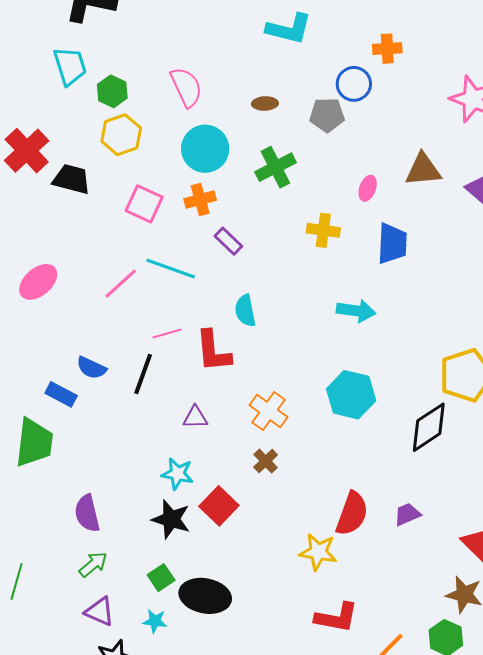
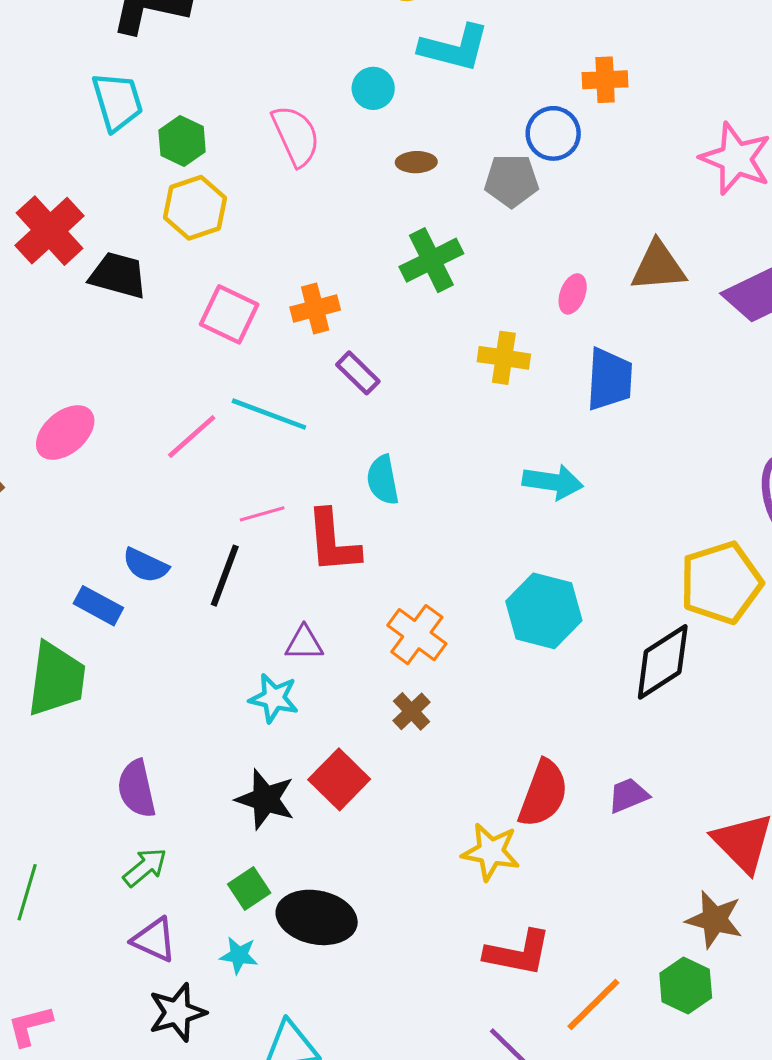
cyan circle: (205, 149) -> (373, 88), moved, size x0.6
cyan star: (177, 474) -> (274, 698), moved

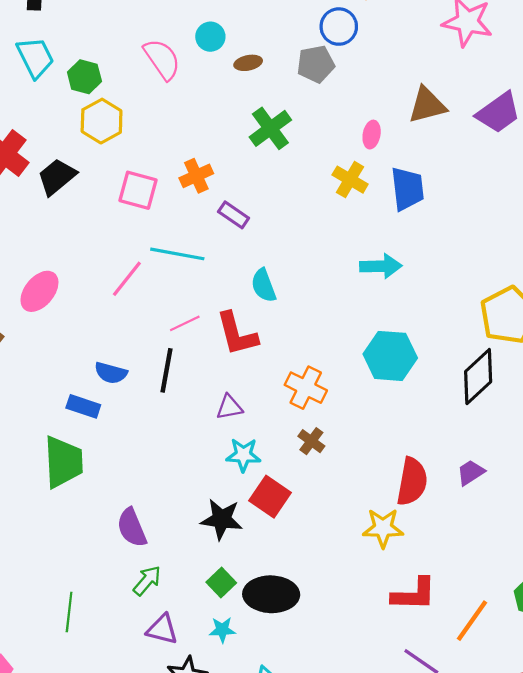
cyan circle: (373, 88) -> (210, 37), moved
black trapezoid: (118, 275) -> (57, 177), turned -45
yellow cross: (504, 358) -> (350, 180), moved, turned 32
cyan star: (274, 698) -> (243, 455), moved

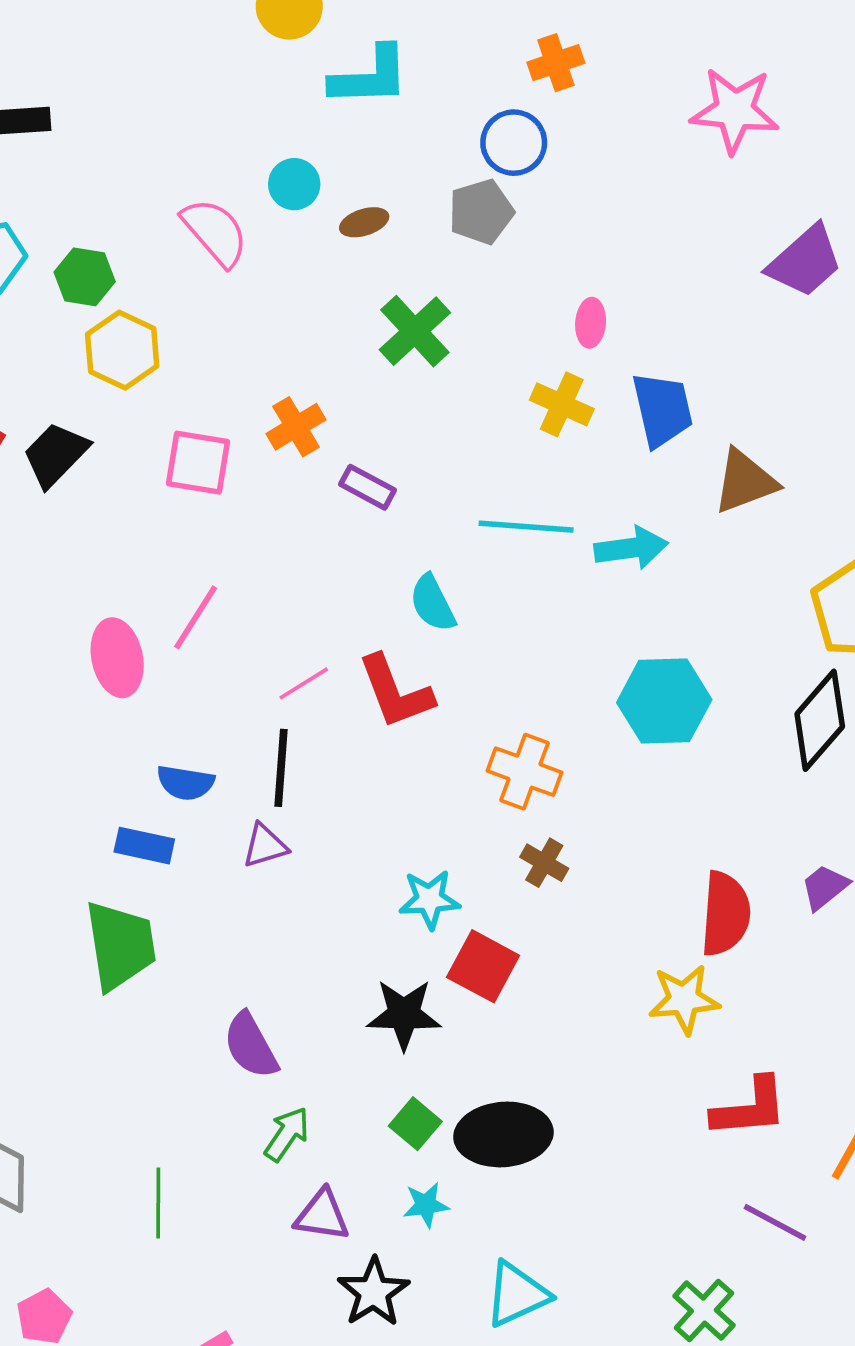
brown triangle: (427, 105) -> (745, 481), moved
cyan line: (177, 254) -> (526, 527), moved
pink ellipse: (39, 291) -> (117, 658), moved, turned -45
purple triangle: (229, 407) -> (265, 846), moved

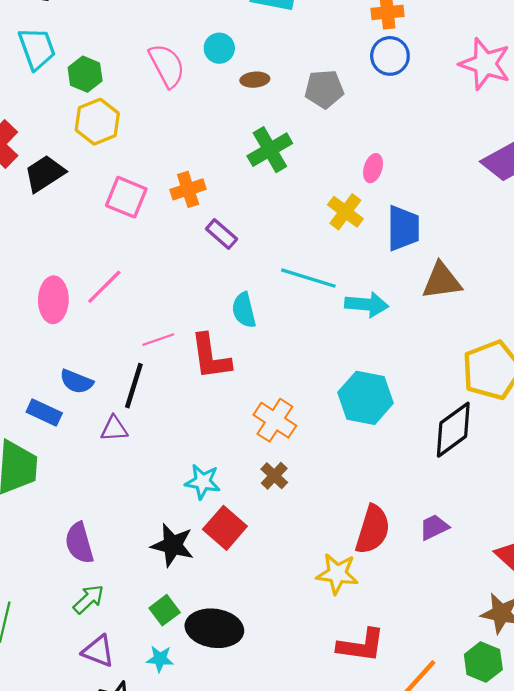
blue circle: (514, 143) -> (390, 56), moved

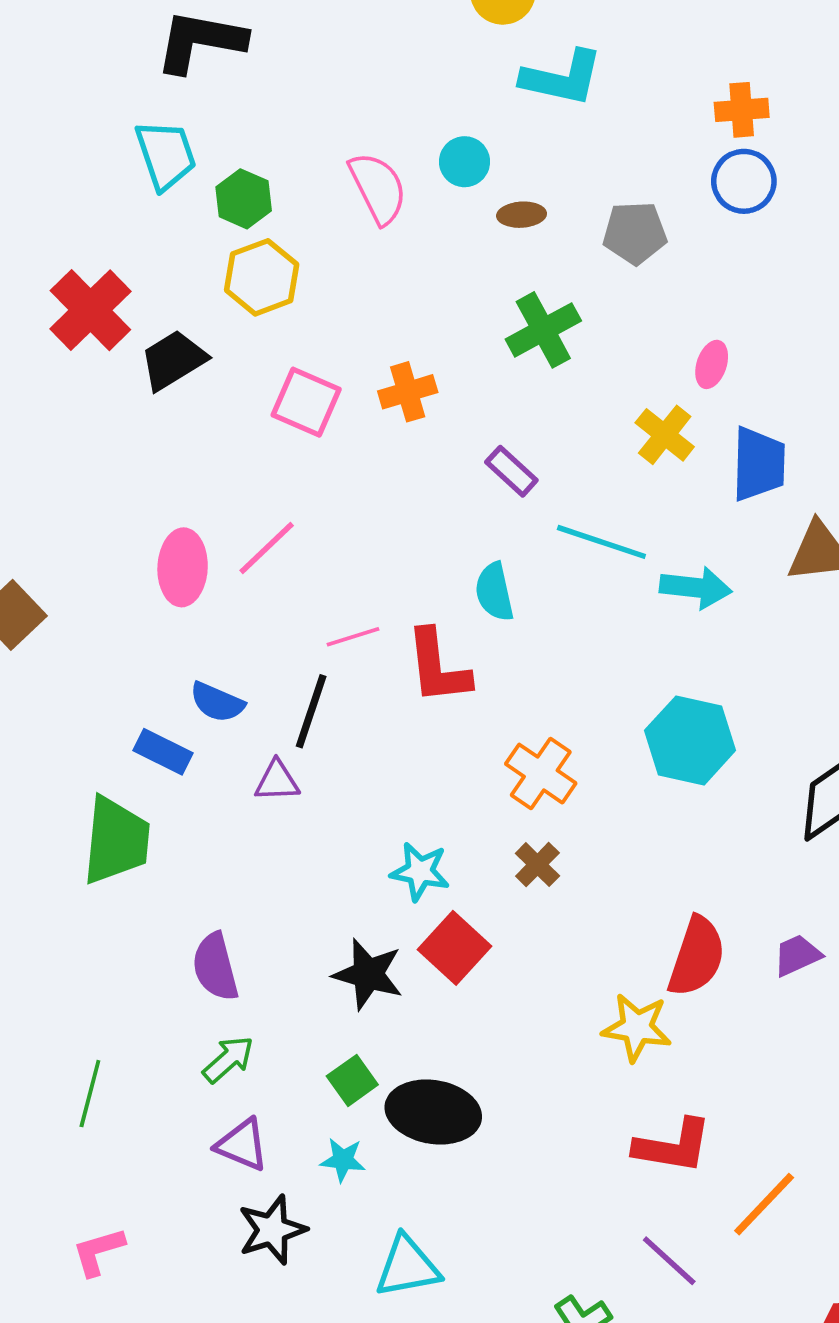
purple rectangle: (222, 234) -> (511, 471), moved

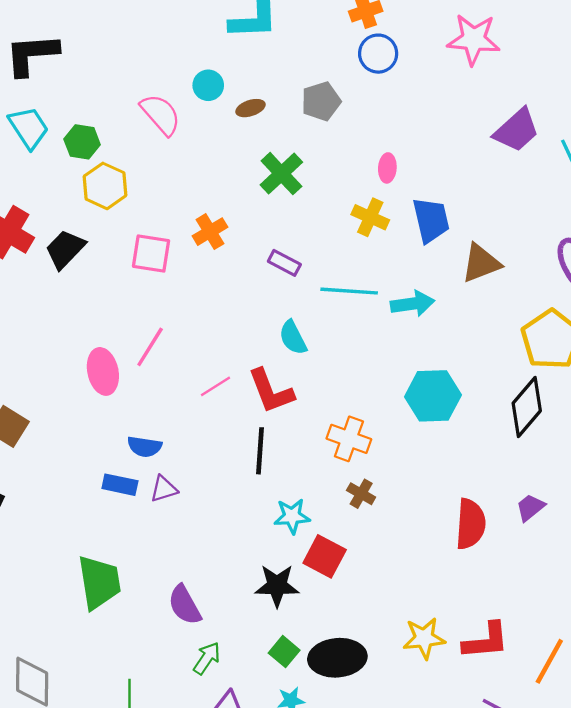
black line: (311, 711) -> (260, 451), moved
purple triangle: (277, 781) -> (164, 489), moved
green trapezoid: (116, 840) -> (99, 582), moved
yellow star: (637, 1028) -> (424, 638), moved

